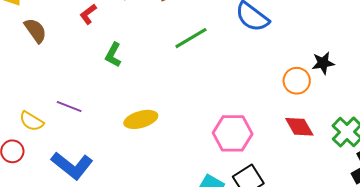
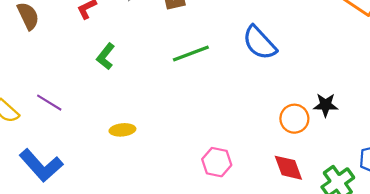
yellow ellipse: (141, 119) -> (122, 130), size x0.7
pink hexagon: (233, 133) -> (217, 162), size x0.7

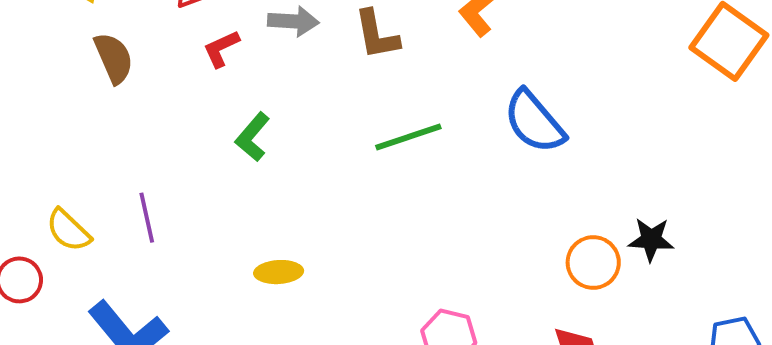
purple line: (49, 103) -> (147, 218), turned 44

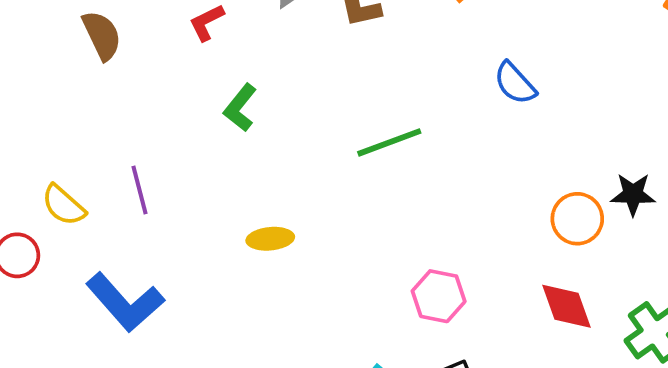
blue semicircle: (534, 122) -> (515, 83), size x0.7
green line: (408, 137) -> (389, 142), moved

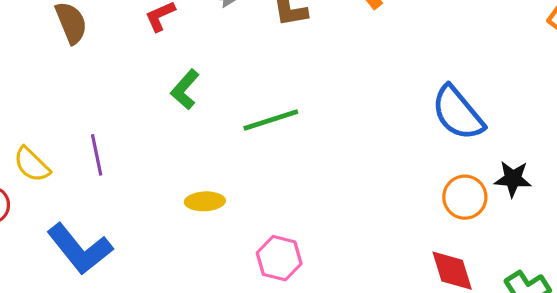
blue semicircle: (515, 83) -> (458, 113), moved, size x1.5
green line: (389, 142) -> (271, 120), moved
pink hexagon: (439, 296) -> (279, 258), moved

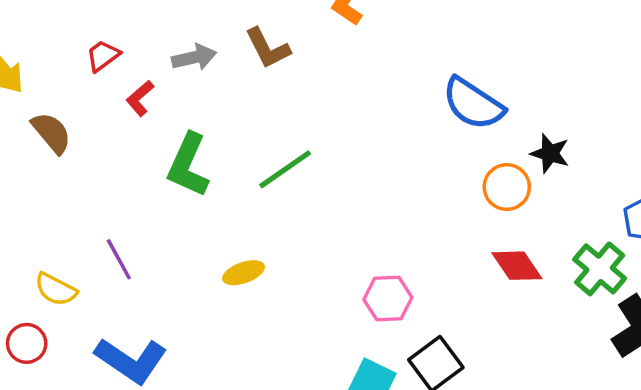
green L-shape: (185, 89) -> (188, 165), size x1.5
black star: (513, 179) -> (550, 153), turned 30
pink hexagon: (279, 258) -> (388, 298), moved

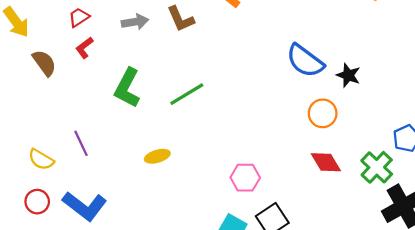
red L-shape: (140, 98) -> (84, 48), moved
black star: (550, 153) -> (348, 75), moved
red circle: (27, 343) -> (37, 202), moved

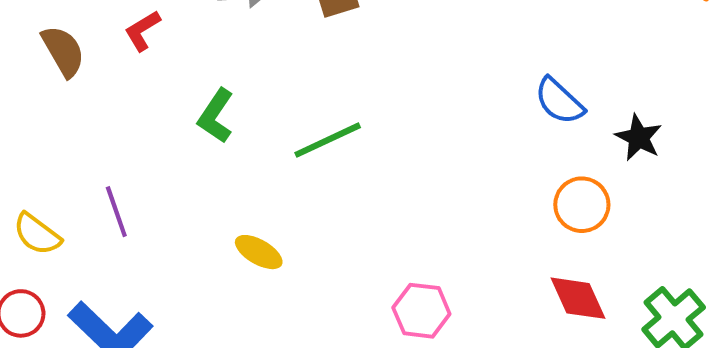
blue semicircle: (305, 61) -> (559, 101), size x0.7
green L-shape: (127, 88) -> (216, 116), size x0.7
yellow ellipse: (157, 156) -> (259, 252), turned 40

